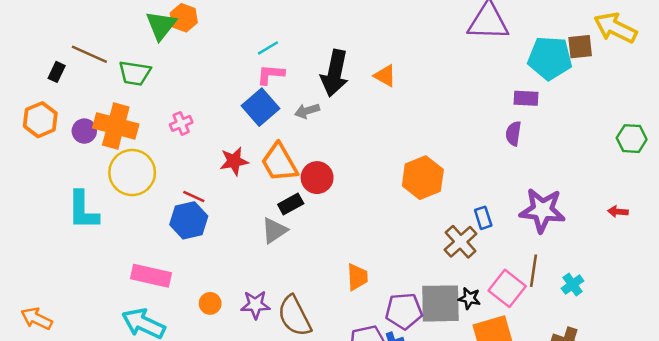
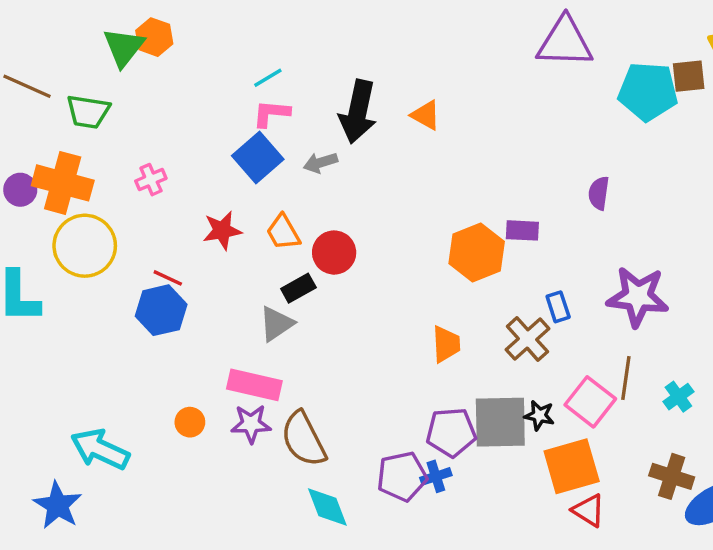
purple rectangle: (526, 98) -> (522, 230), moved
orange trapezoid: (279, 162) -> (283, 232), size x0.7
pink rectangle: (151, 276) -> (254, 385), moved
orange trapezoid: (357, 277) -> (446, 344), moved

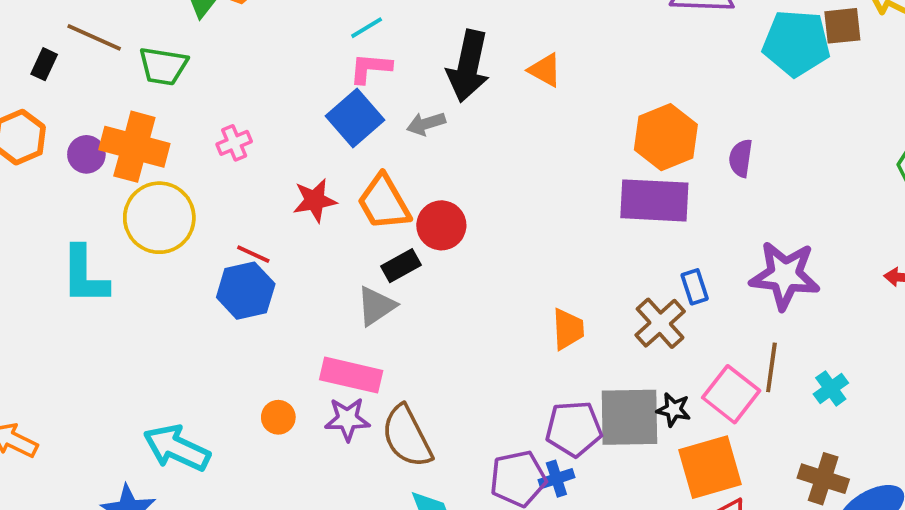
purple rectangle: (522, 230) -> (654, 200), size x1.8
orange trapezoid: (283, 232) -> (384, 202), size x1.4
orange hexagon: (477, 253) -> (666, 137), moved

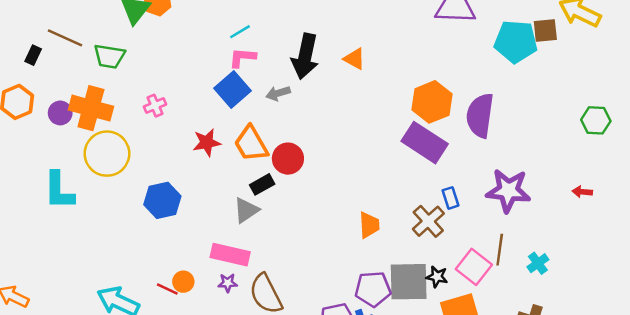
purple semicircle: (741, 158) -> (480, 115), size x1.8
purple rectangle: (654, 200) -> (425, 143), turned 30
red line: (253, 254) -> (167, 289), moved
purple star: (347, 419) -> (228, 283), size x0.7

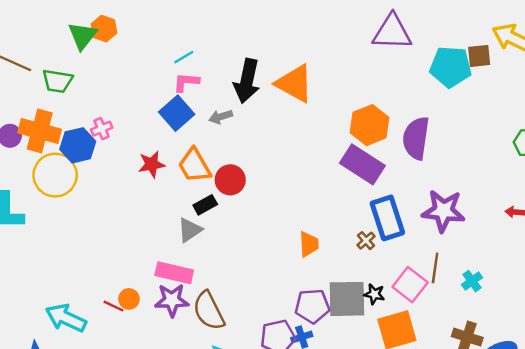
orange triangle: (354, 59) -> (295, 83), size x1.8
blue rectangle: (450, 198) -> (387, 218), size x2.0
blue hexagon: (162, 200) -> (78, 145), moved
brown cross: (428, 221) -> (366, 241), size x0.6
purple star: (228, 283) -> (172, 300), size x1.8

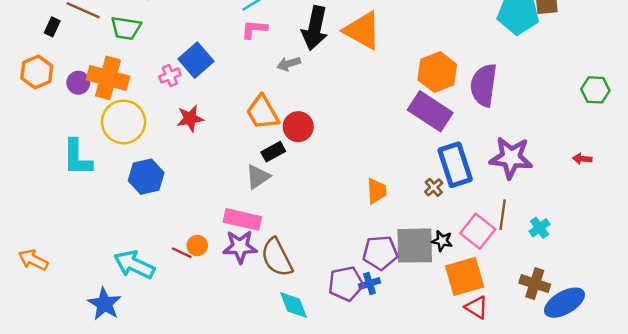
blue square: (177, 113) -> (196, 60), moved
blue hexagon: (78, 145) -> (146, 177), moved
red star: (152, 164) -> (190, 118), moved

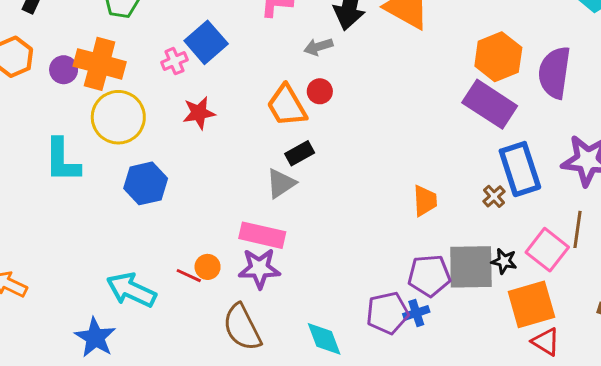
red circle: (298, 127) -> (320, 91), moved, size x0.7
brown semicircle: (277, 257) -> (242, 327), moved

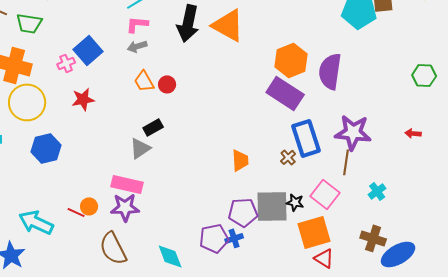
gray arrow: (318, 47) -> (137, 46), moved
orange trapezoid: (287, 106) -> (144, 81), moved, size x0.7
brown line: (577, 229) -> (346, 162), moved

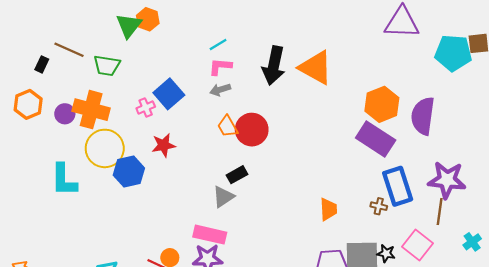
red circle: (167, 84) -> (252, 130), size x1.8
blue hexagon: (46, 148) -> (129, 172), moved
brown cross: (288, 157) -> (379, 206), turned -35

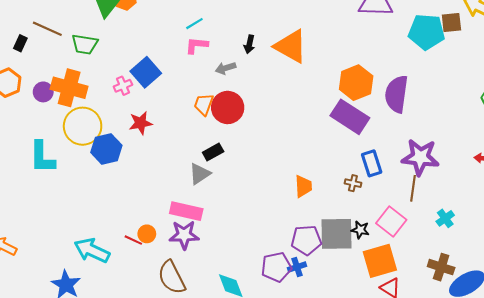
black arrow: (274, 66) -> (249, 44), size x0.5
gray arrow: (220, 90) -> (226, 68), moved
orange trapezoid: (228, 126) -> (204, 104), turned 50
blue rectangle: (398, 186) -> (372, 163), size x0.7

